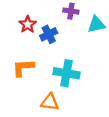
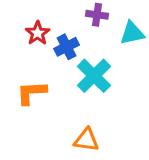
cyan cross: (66, 73) -> (94, 76), moved, turned 35
orange triangle: (50, 102) -> (86, 140), moved

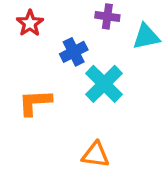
red star: (38, 33) -> (30, 23), moved

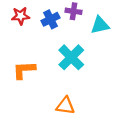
red star: (30, 23) -> (21, 16), turned 30
blue cross: (74, 52) -> (50, 19), moved

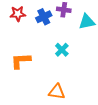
cyan cross: (71, 57) -> (62, 50), size x0.6

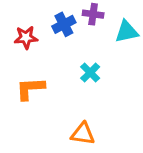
red star: (18, 14) -> (26, 37), moved

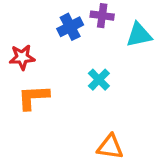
red star: (26, 37) -> (22, 57), moved
orange triangle: (83, 134) -> (110, 147), moved

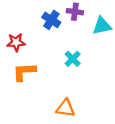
blue cross: (70, 27) -> (51, 20), turned -30
orange triangle: (110, 147) -> (65, 108), moved

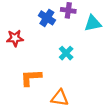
orange L-shape: (24, 72) -> (31, 78), moved

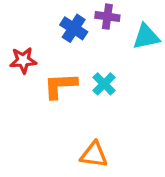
orange L-shape: (31, 78) -> (60, 86), moved

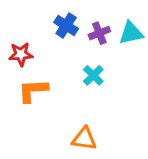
purple cross: (107, 17) -> (99, 33), moved, turned -30
orange L-shape: (60, 86) -> (33, 90), moved

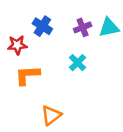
blue cross: (66, 26) -> (42, 26), moved
orange triangle: (84, 139) -> (51, 115), moved, turned -45

